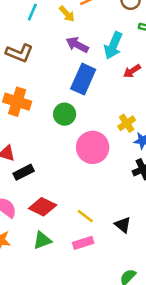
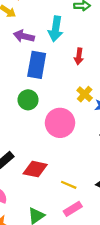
red arrow: (132, 71) -> (79, 56), moved, turned -35
red diamond: (43, 207) -> (35, 169), moved

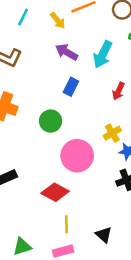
blue rectangle: (37, 65) -> (71, 87), size x0.6
red diamond: (35, 169) -> (55, 192), moved
yellow line: (69, 185) -> (66, 224), turned 49

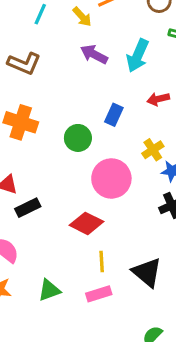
blue rectangle: (71, 87) -> (114, 115), moved
red arrow: (118, 91) -> (158, 99), turned 54
black triangle: (104, 235) -> (147, 272), size x1.5

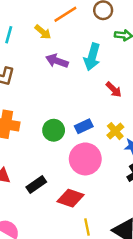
red arrow: (158, 99) -> (114, 89), turned -114
blue rectangle: (114, 115) -> (84, 126), moved, turned 48
black rectangle: (28, 208) -> (36, 184), moved

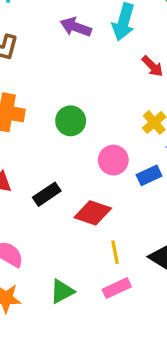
blue rectangle: (84, 126) -> (149, 175), moved
pink circle: (85, 159) -> (113, 160), size x0.7

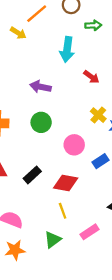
purple arrow: (76, 27) -> (41, 87), moved
blue rectangle: (149, 175) -> (100, 161), moved
yellow line: (115, 252) -> (63, 211), moved

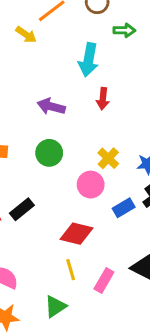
red arrow: (91, 77) -> (103, 99), moved, turned 56
yellow cross: (98, 115) -> (108, 158), moved
black rectangle: (32, 175) -> (22, 209), moved
pink rectangle: (90, 232) -> (104, 280), moved, turned -30

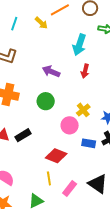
blue rectangle: (124, 208) -> (89, 143), turned 32

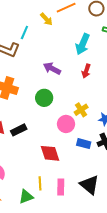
cyan line: (14, 24) -> (24, 32), moved
red diamond: (56, 156) -> (50, 153), turned 45
yellow line: (49, 178) -> (40, 183), moved
pink rectangle: (70, 188) -> (61, 187), turned -42

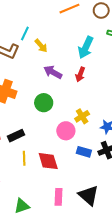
yellow arrow: (46, 19) -> (41, 46), moved
red arrow: (86, 71) -> (80, 74), moved
yellow line: (40, 183) -> (24, 158), moved

